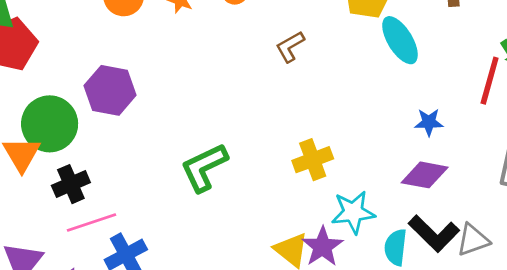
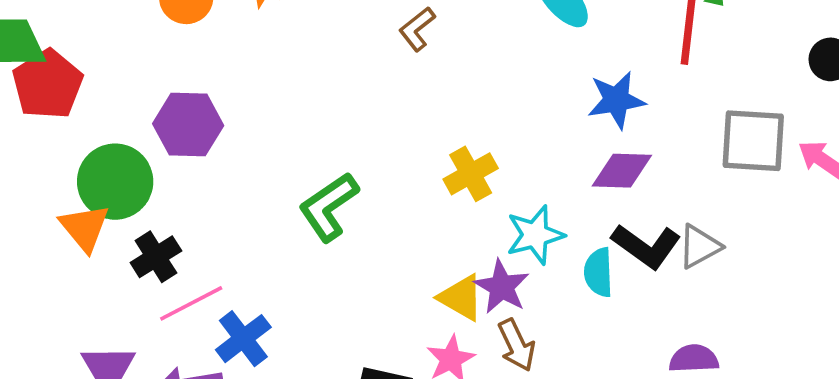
blue star: (429, 122) -> (616, 100), size x1.5

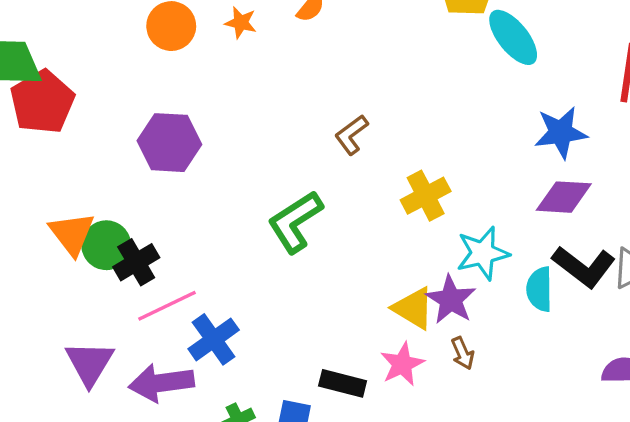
brown L-shape: (417, 29) -> (351, 135), moved
green circle: (115, 182) -> (106, 245), moved, size x0.7
brown arrow: (517, 345) -> (463, 353), size x0.7

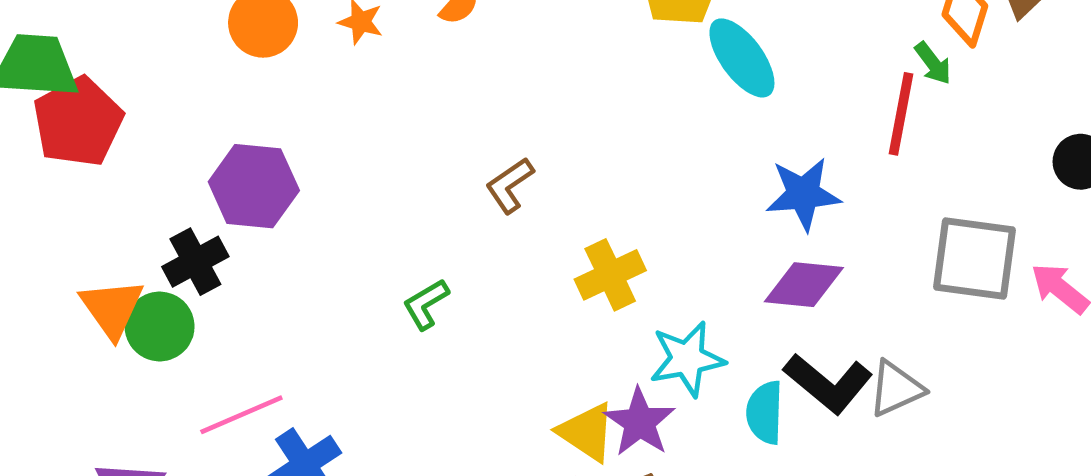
green L-shape: (295, 222) -> (426, 304), size x0.6
black cross: (136, 262) -> (195, 262), moved

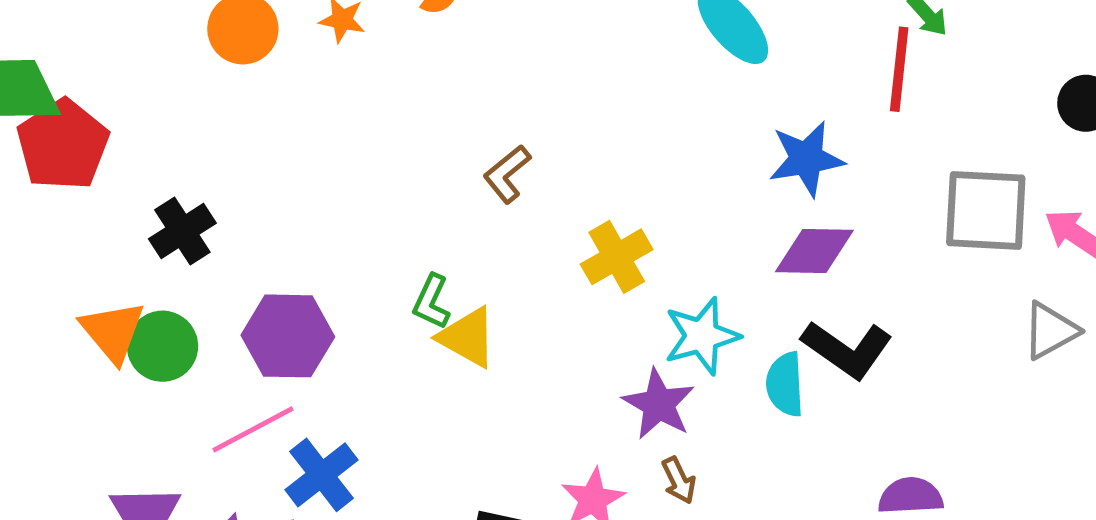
purple hexagon: (254, 186) -> (288, 336), moved
black cross: (195, 262) -> (182, 231), moved
green L-shape: (426, 304) -> (431, 302), turned -30
gray triangle: (896, 389) -> (1050, 331), moved
yellow triangle: (587, 432) -> (468, 337), moved

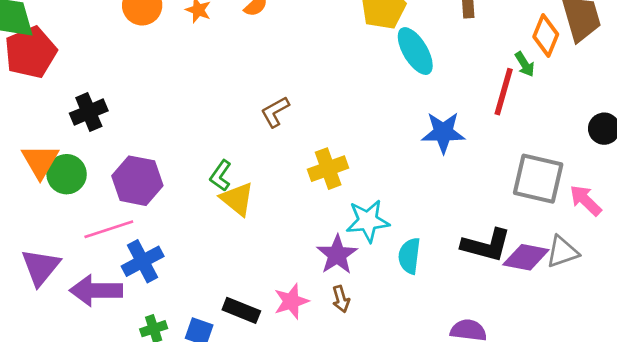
purple diamond: (814, 251) -> (526, 257), moved
black L-shape: (847, 349) -> (486, 245), moved, turned -30

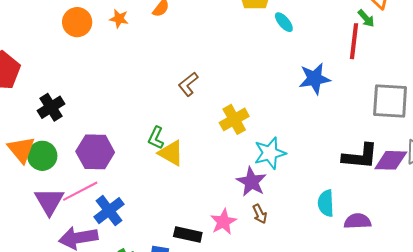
cyan ellipse: (415, 51) -> (284, 22), size x0.6
cyan semicircle: (409, 256) -> (326, 203), moved
purple triangle: (41, 267) -> (49, 201), moved

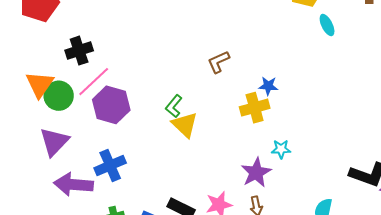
blue star: (315, 79) -> (268, 86), moved, size x0.6
cyan star: (270, 153) -> (281, 149), size x0.6
pink line: (80, 191) -> (94, 82), moved, turned -30

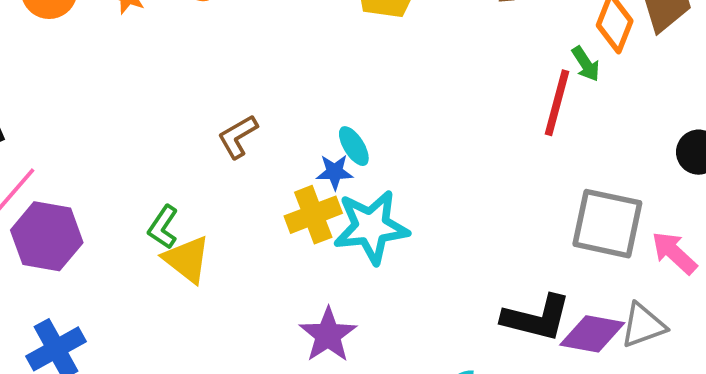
cyan ellipse: (327, 25) -> (354, 146), moved
cyan star: (281, 149) -> (371, 227), moved, size x2.0

